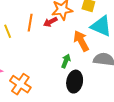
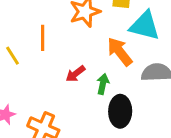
red arrow: (50, 22) -> (75, 74), moved

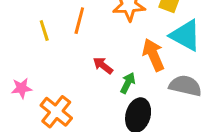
red arrow: (75, 74) -> (103, 65), turned 60

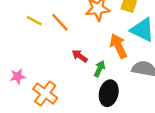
orange line: (79, 21) -> (60, 22), turned -54
yellow line: (44, 31) -> (34, 21), moved, turned -42

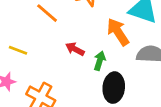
yellow line: (34, 21) -> (18, 50), moved

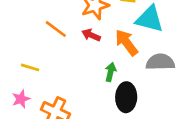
red arrow: (75, 49) -> (91, 35), moved

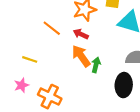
orange arrow: (126, 42) -> (81, 56), moved
black ellipse: (126, 97) -> (124, 85), moved

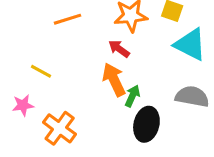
orange line: (52, 28) -> (67, 19), moved, turned -66
black ellipse: (124, 85) -> (146, 124), moved

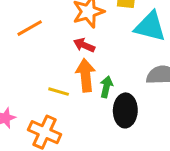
yellow line: (41, 71) -> (59, 92), moved
orange arrow: (114, 80) -> (86, 75), turned 32

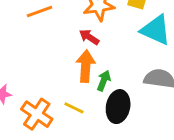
yellow line: (59, 92) -> (74, 108), moved

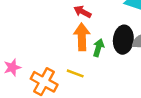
black ellipse: (118, 107) -> (123, 40), moved

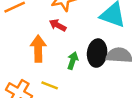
orange arrow: (82, 37) -> (38, 49), moved

